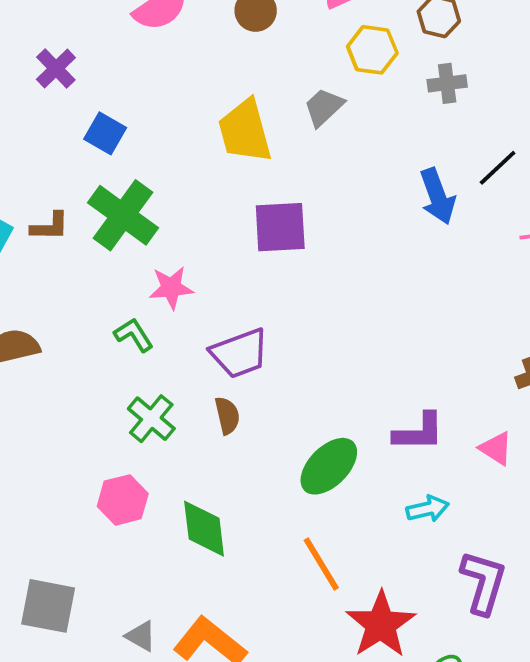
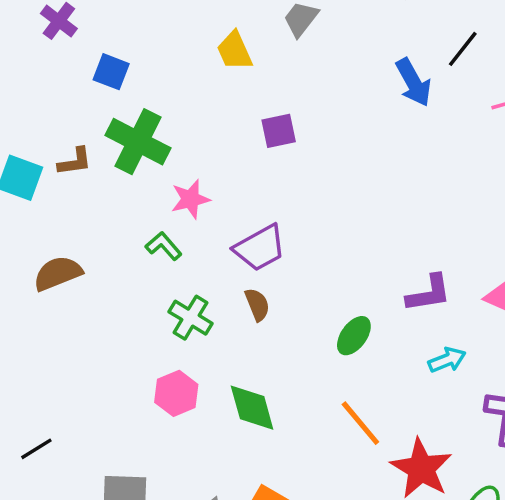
yellow trapezoid: (245, 131) -> (234, 51), size x0.7
purple square: (280, 227) -> (279, 131), size x0.7
green ellipse: (329, 466) -> (354, 336), size x0.7

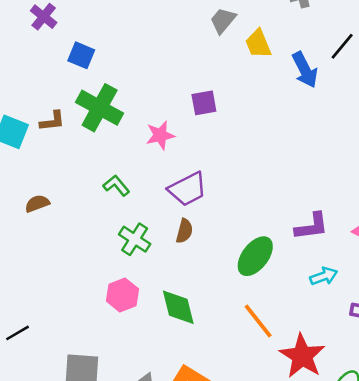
yellow trapezoid: (234, 51) -> (258, 44), moved
pink star: (190, 199) -> (160, 135), moved
brown semicircle: (58, 273) -> (37, 203), size x0.7
brown semicircle: (257, 305) -> (184, 231), turned 35
green ellipse: (354, 336) -> (255, 256), size x1.4

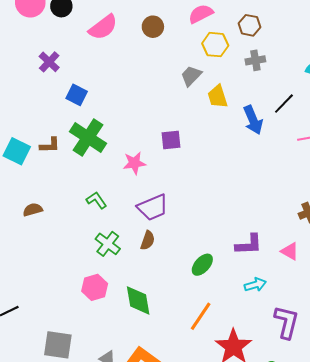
green ellipse: (255, 256) -> (202, 265), size x0.7
orange line: (258, 321) -> (201, 316), turned 68

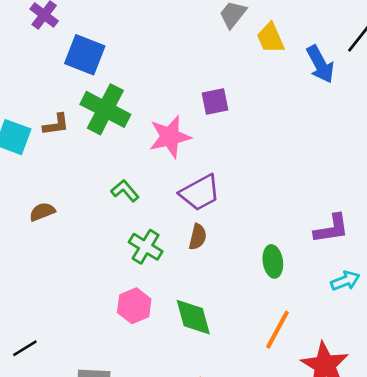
blue square: (77, 95) -> (85, 55), size x1.4
pink star: (134, 163) -> (170, 137), size x1.4
green ellipse: (202, 265) -> (273, 261), turned -45

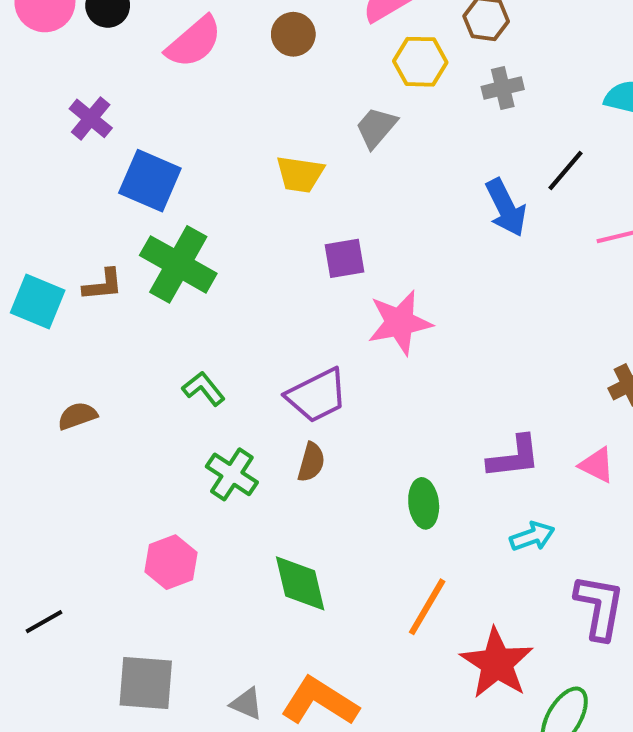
yellow trapezoid: (271, 38) -> (300, 174), moved, turned -60
pink star: (170, 137) -> (400, 322), moved
pink hexagon: (134, 306) -> (171, 562), moved

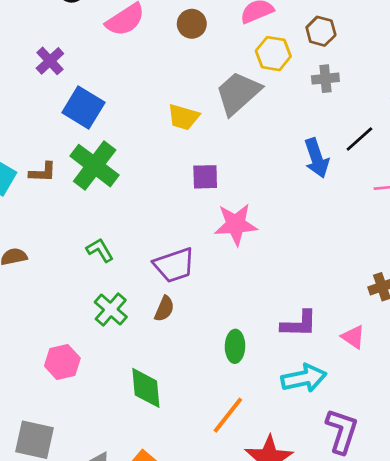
gray trapezoid: (376, 127) -> (238, 93), size x1.6
cyan arrow: (532, 536) -> (304, 378), size x1.5

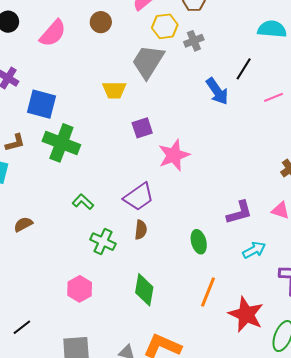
gray cross: (325, 79) -> (194, 41), moved
brown L-shape: (43, 172) -> (15, 143), moved
cyan arrow: (304, 378) -> (254, 250), size x0.7
green diamond: (146, 388) -> (144, 290), turned 32

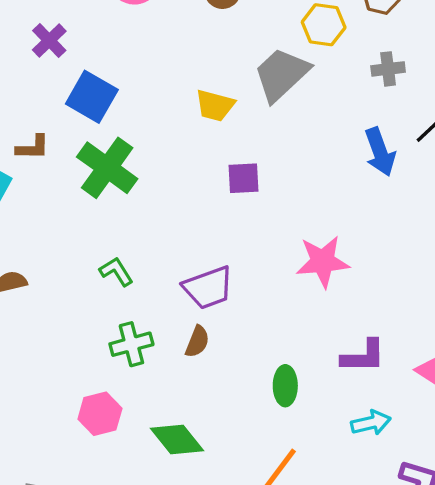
gray cross: (194, 41) -> (388, 69), moved
pink star: (174, 155) -> (323, 262), moved
green cross: (103, 242) -> (131, 344), turned 35
pink hexagon: (80, 289) -> (100, 414), moved
green diamond: (144, 290) -> (177, 440), turned -64

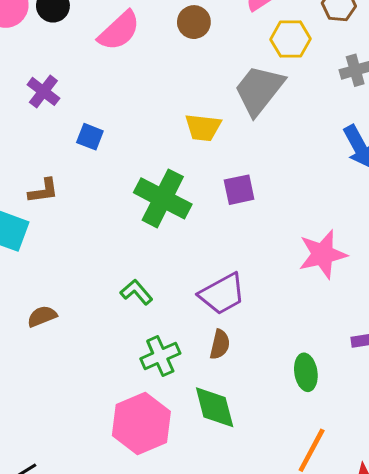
blue square: (92, 97) -> (90, 137), size x0.6
green cross: (107, 168) -> (163, 198), moved
pink hexagon: (100, 414) -> (141, 424), size x1.5
green diamond: (177, 440) -> (215, 407), moved, turned 33

